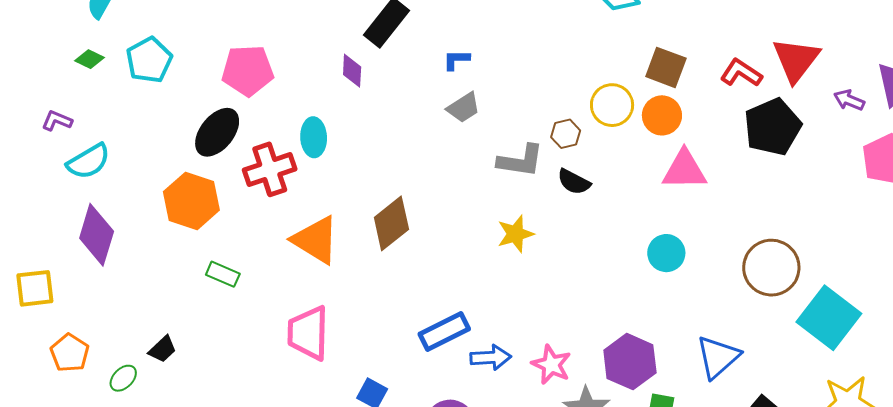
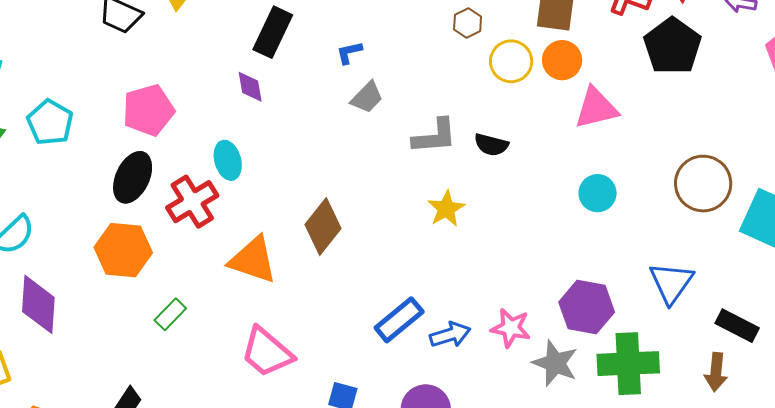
brown hexagon: (566, 134) -> (468, 23), moved
green rectangle: (223, 274) -> (170, 314), turned -56
pink trapezoid: (308, 333) -> (267, 352), turned -38

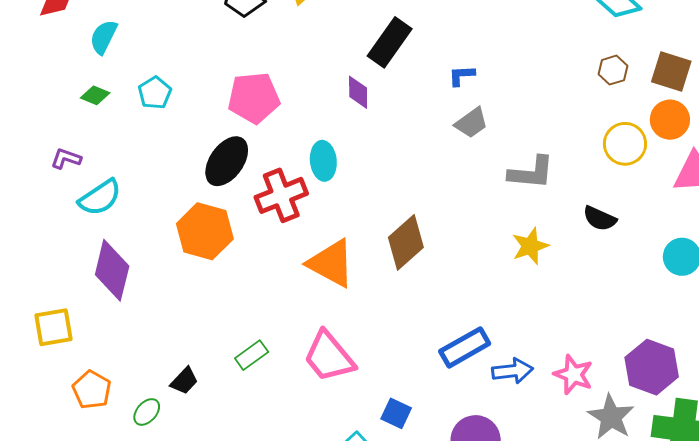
brown hexagon: (468, 23) -> (613, 70), moved
yellow circle: (511, 61) -> (625, 144), moved
cyan pentagon: (50, 122) -> (155, 93), size x0.7
black semicircle: (491, 145) -> (600, 218), moved
green rectangle: (170, 314) -> (252, 355), moved

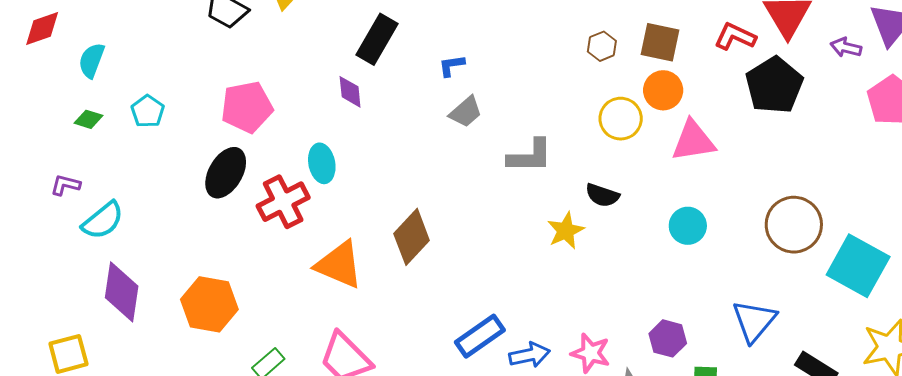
orange hexagon: (205, 231) -> (209, 304), moved
yellow star: (530, 246) -> (566, 231), moved
purple hexagon: (652, 367) -> (668, 338), size x0.7

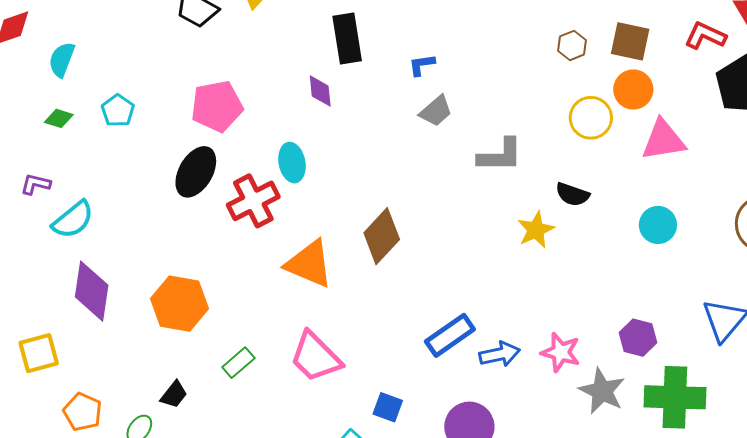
black rectangle: (377, 39) -> (347, 38), turned -39

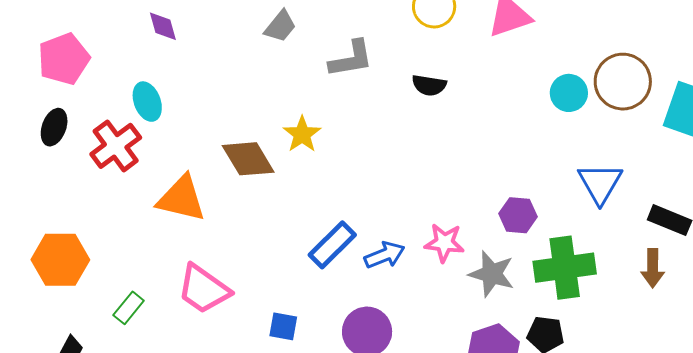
black ellipse: (196, 172) -> (54, 127), size x0.7
cyan circle: (658, 225) -> (569, 93), moved
yellow star: (536, 230) -> (302, 134), moved
brown diamond: (382, 236) -> (248, 159), turned -64

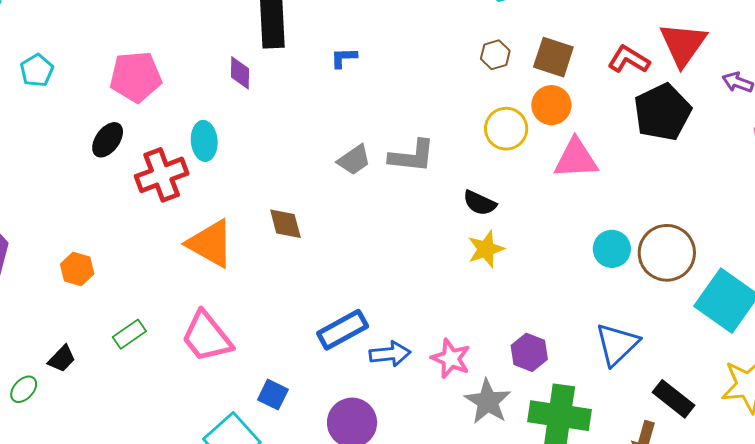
gray trapezoid: (280, 26) -> (354, 160), moved
yellow star: (302, 134) -> (486, 249), moved
brown diamond: (248, 159) -> (285, 224), size x0.7
orange hexagon: (60, 260) -> (77, 269), size x0.6

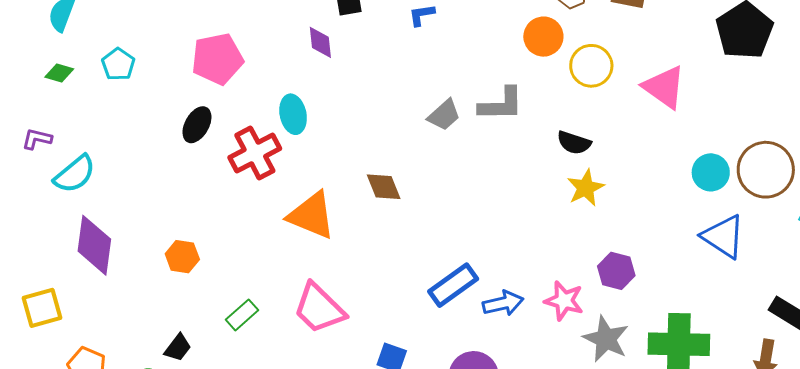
orange circle: (551, 105) -> (543, 37), moved
pink triangle: (576, 159) -> (664, 87), turned 45
blue triangle: (617, 344) -> (723, 236), moved, turned -36
purple hexagon: (529, 352) -> (616, 271), moved

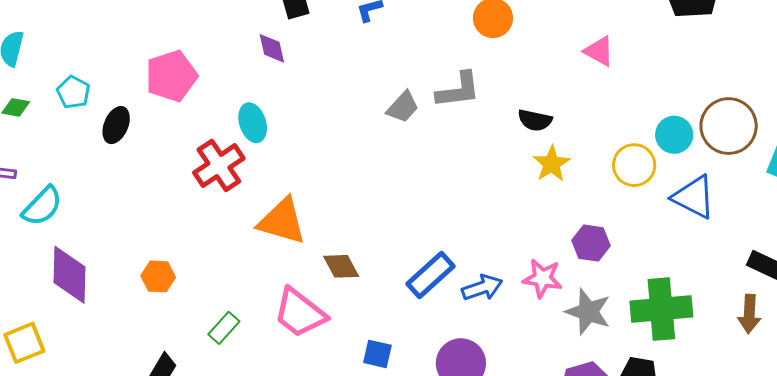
yellow circle: (591, 66) -> (634, 165), moved
pink triangle: (664, 87) -> (599, 51), moved, size x0.7
black ellipse: (197, 125) -> (116, 125), moved
brown diamond: (384, 187) -> (341, 266), moved

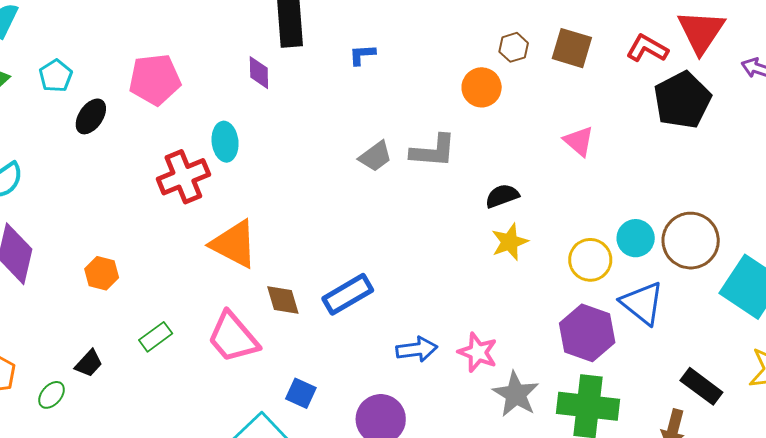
black semicircle: (535, 120) -> (502, 196), turned 136
purple hexagon: (591, 243) -> (587, 333), moved, size x1.5
blue rectangle: (431, 275) -> (348, 294), moved

